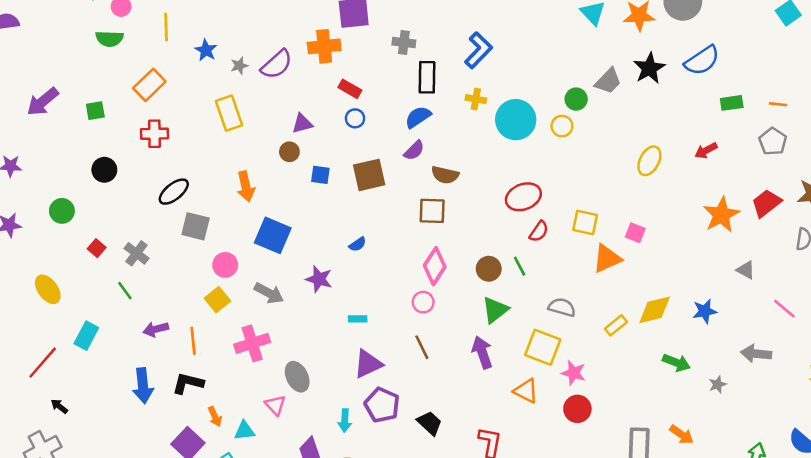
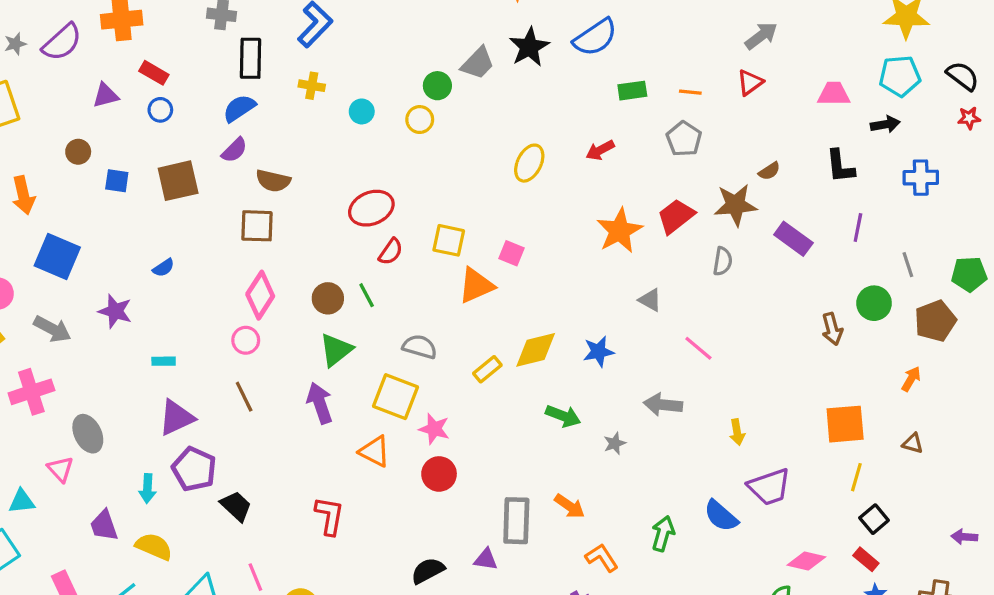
cyan circle: (516, 120) -> (362, 111), size x0.5
purple triangle: (302, 123) -> (106, 95), moved
black trapezoid: (430, 423) -> (236, 506), moved

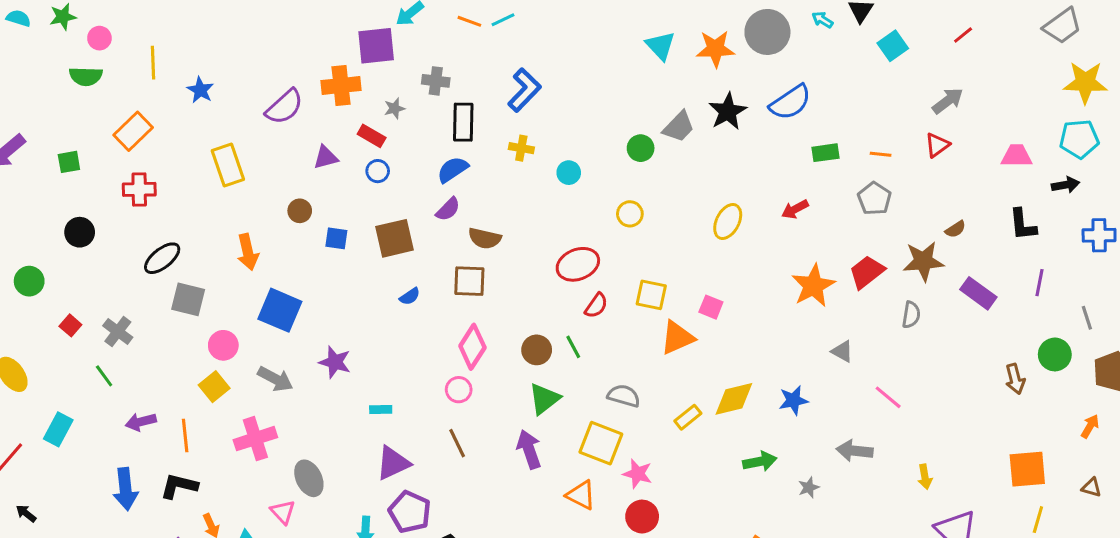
gray star: (15, 44) -> (394, 108), moved
yellow circle: (420, 120) -> (630, 214), moved
blue semicircle: (164, 268) -> (410, 296), moved
green arrow: (563, 416) -> (760, 461), turned -32

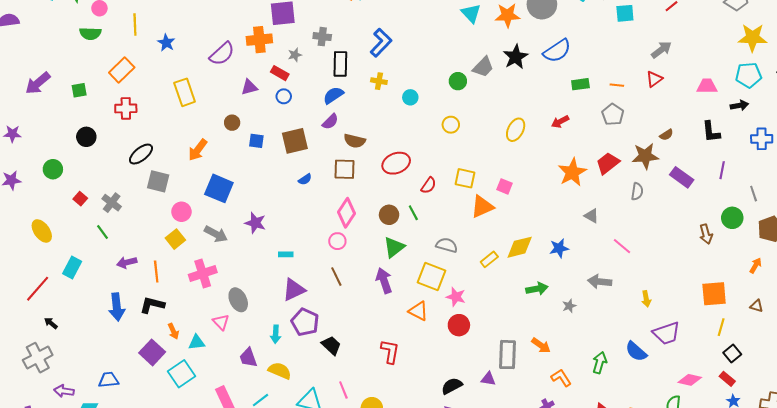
cyan square: (893, 46) -> (625, 13), turned 30
orange arrow: (248, 252) -> (198, 150), turned 50
red ellipse: (578, 264) -> (396, 163), moved

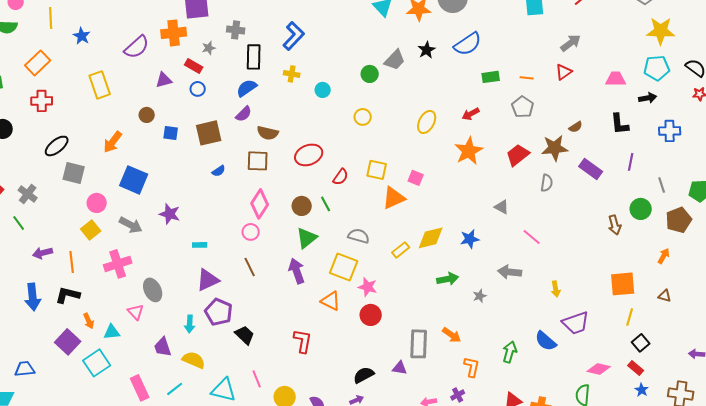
black star: (516, 57) -> (427, 50), size x0.7
orange star: (572, 172) -> (469, 151), moved
orange L-shape: (561, 378) -> (472, 367), turned 45

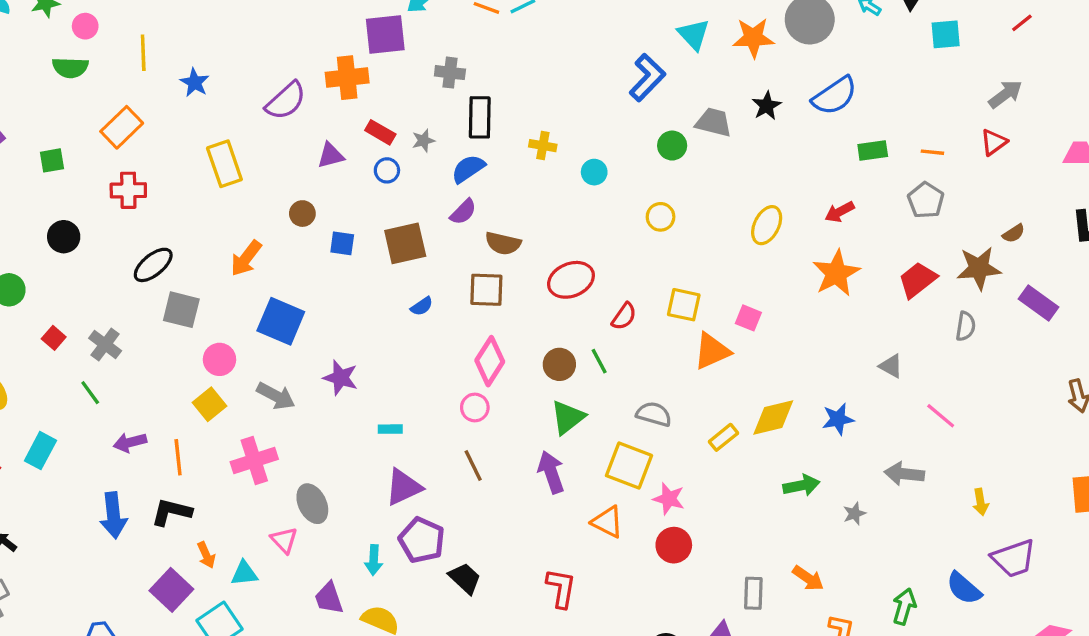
blue L-shape: (294, 36) -> (647, 78), moved
gray star: (209, 48) -> (423, 141), moved
gray trapezoid: (395, 60) -> (714, 122), turned -120
gray rectangle: (419, 344) -> (753, 593), size x0.7

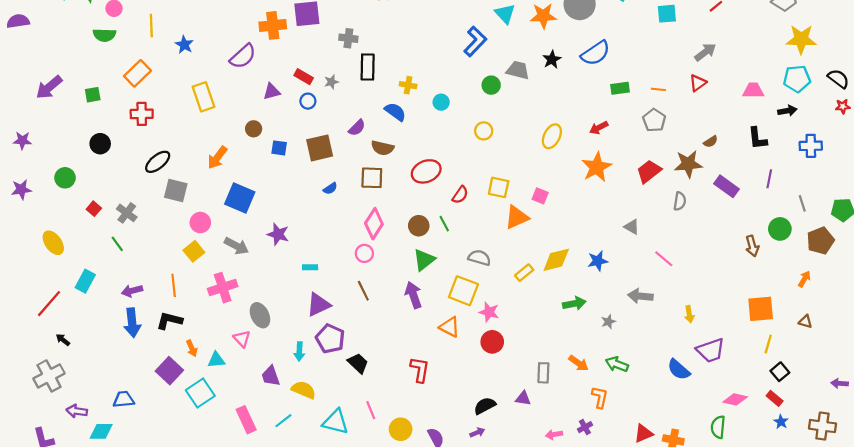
orange cross: (347, 78) -> (273, 25), moved
blue semicircle: (468, 169) -> (395, 112), moved, turned 70
purple arrow: (130, 442) -> (132, 291), moved
green arrow: (904, 606) -> (617, 364), moved, turned -85

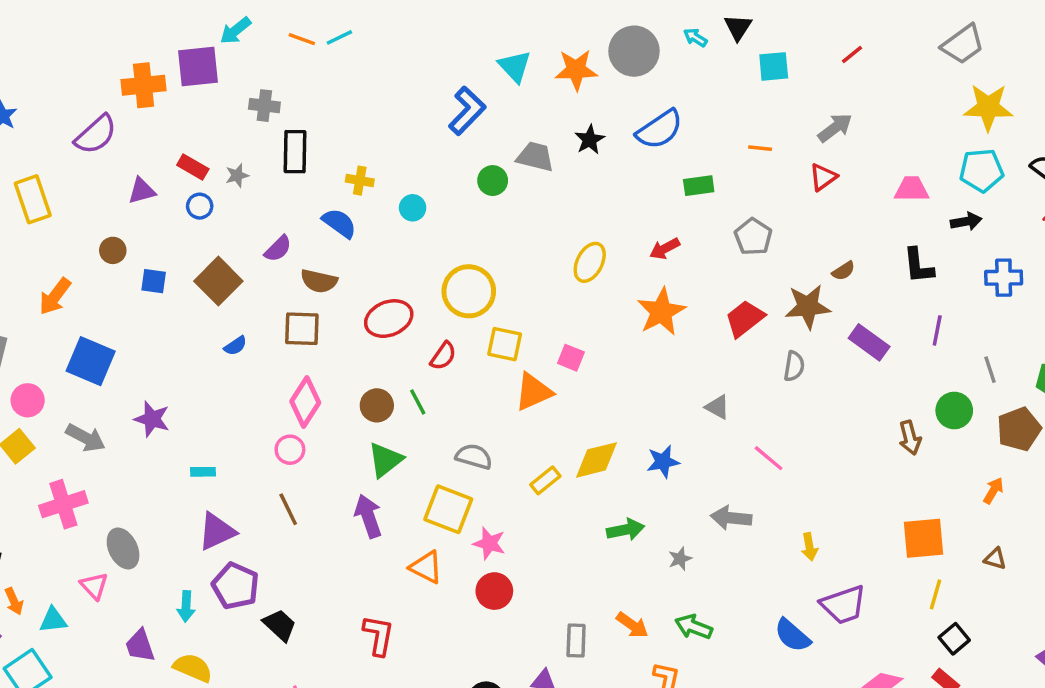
orange line: (658, 89) -> (760, 148), moved
yellow circle: (484, 131) -> (469, 291), moved, size x1.8
brown square: (320, 148) -> (218, 281), turned -32

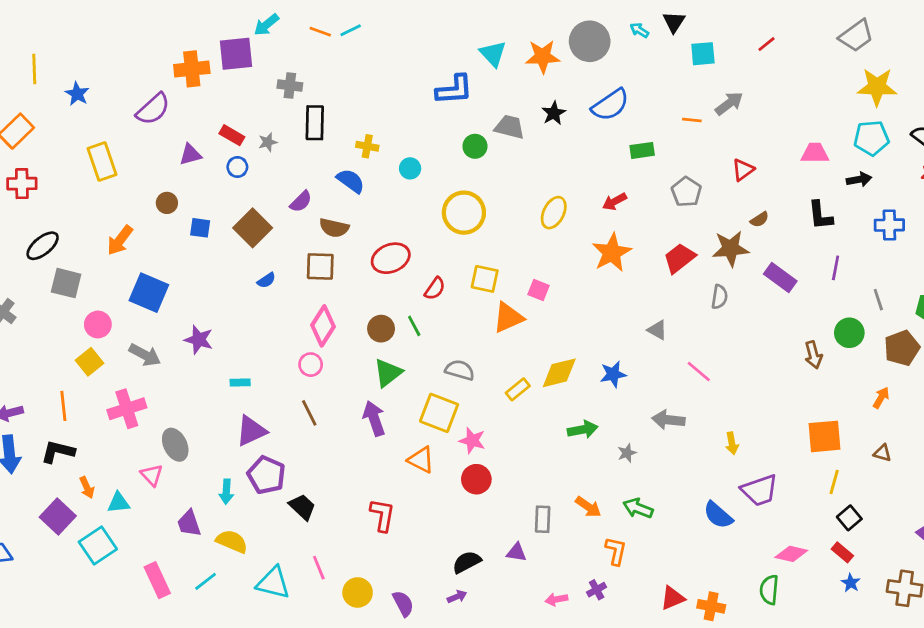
blue L-shape: (467, 111) -> (454, 90), turned 42
gray arrow: (835, 128) -> (729, 103), moved
red triangle: (823, 177) -> (743, 170), moved
yellow circle: (469, 291) -> (464, 213), moved

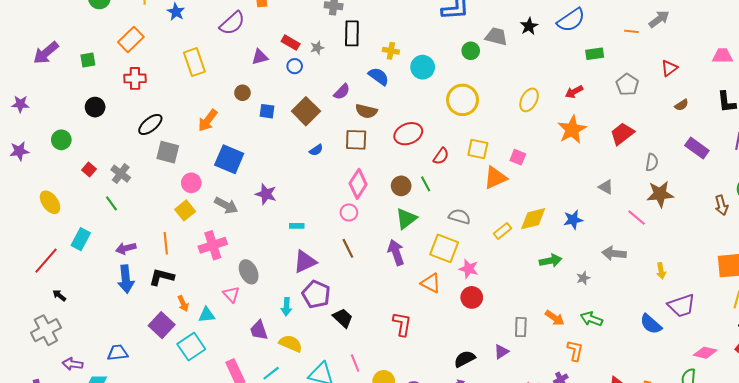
cyan circle: (410, 168) -> (423, 67), size x1.5
brown star: (731, 249) -> (660, 194), moved
purple triangle: (516, 552) -> (501, 352), turned -42

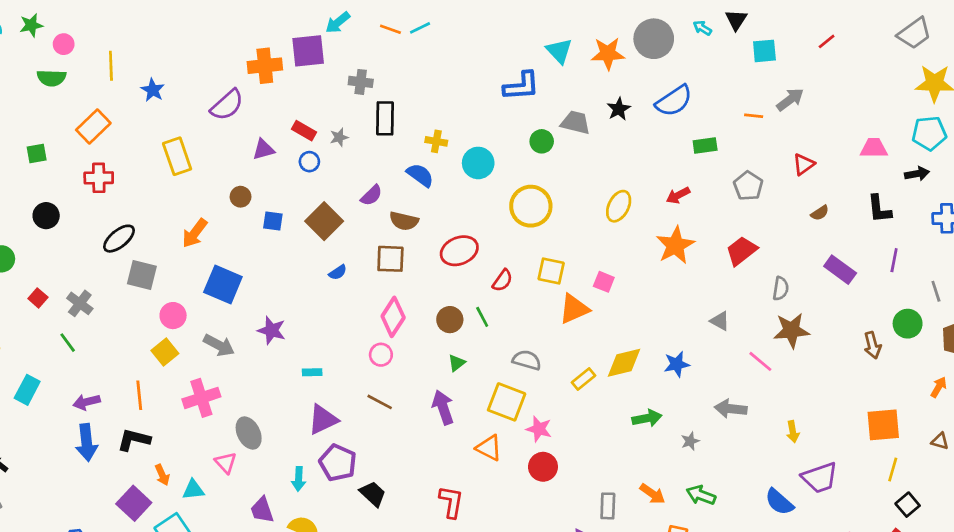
green triangle: (406, 219) -> (457, 363), size x0.6
brown line: (348, 248) -> (380, 402), turned -36

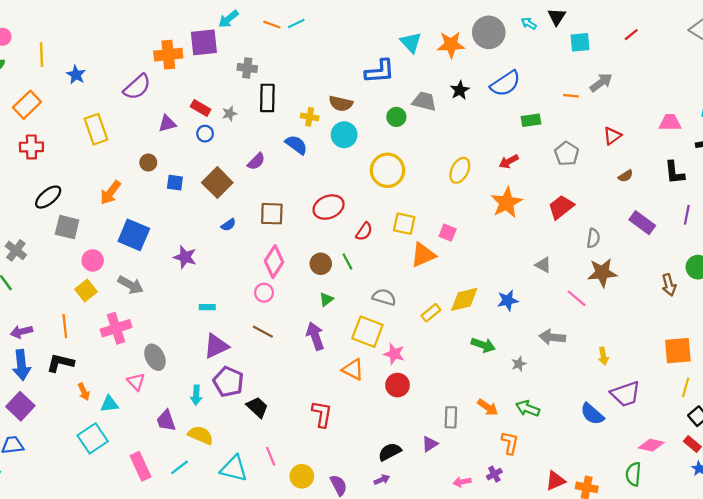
brown semicircle: (404, 221) -> (341, 104), moved
purple star: (272, 330) -> (185, 257), moved
green arrow: (647, 418) -> (483, 345), turned 30
purple square: (134, 503) -> (20, 406), moved

